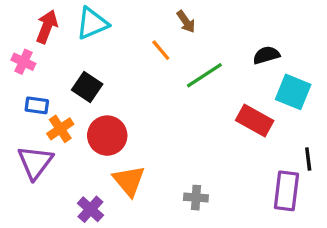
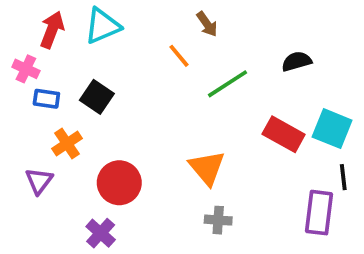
cyan square: (293, 92) -> (332, 129), moved
blue rectangle: (37, 105) -> (46, 99), moved
red circle: (107, 136) -> (119, 183), moved
purple triangle: (35, 162) -> (39, 181), size x0.7
orange triangle: (129, 181) -> (207, 168), moved

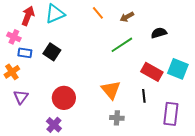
brown arrow: (207, 24) -> (127, 17), moved, turned 96
orange line: (179, 56) -> (98, 13), moved
orange cross: (67, 144) -> (12, 72), moved
black line: (343, 177) -> (144, 96), moved

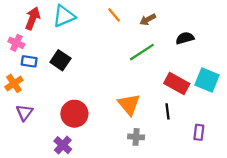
purple rectangle: (171, 114) -> (199, 132), size x0.6

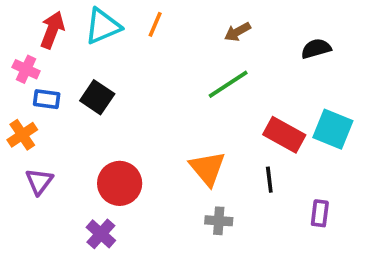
orange line: (114, 15) -> (155, 24), moved, turned 63
black semicircle: (185, 38) -> (316, 49), moved

